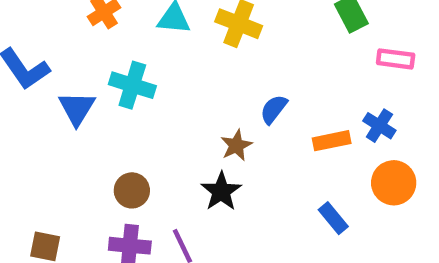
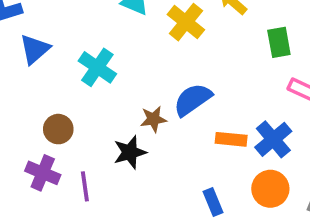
cyan cross: (132, 85) -> (97, 67), moved
blue semicircle: (274, 109) -> (193, 100), size x1.5
blue cross: (379, 126) -> (273, 139), size x1.4

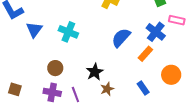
brown star: (153, 119) -> (107, 89), moved
orange rectangle: (231, 139) -> (145, 54), turned -42
blue cross: (273, 139) -> (156, 32), moved

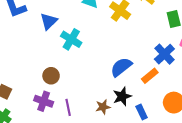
blue triangle: (34, 30) -> (49, 21), moved
blue semicircle: (121, 38) -> (121, 67), moved
black star: (95, 72) -> (122, 96), moved

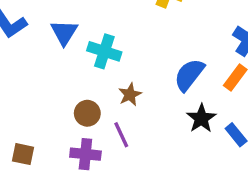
purple line: (68, 107) -> (121, 135), moved
brown star: (103, 107) -> (130, 95), moved

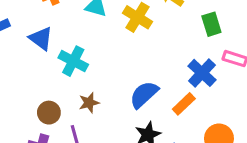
blue triangle: (64, 33) -> (41, 38), turned -35

